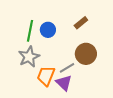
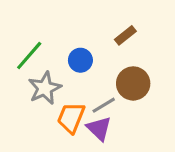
blue circle: (48, 30) -> (80, 60), moved
green line: (30, 31) -> (29, 56), moved, turned 30

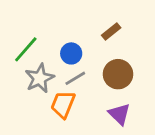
gray line: (104, 105) -> (75, 78), moved
purple triangle: (99, 128) -> (119, 114), moved

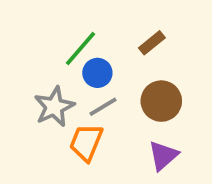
green line: (26, 49) -> (81, 48), moved
purple triangle: (119, 114) -> (163, 156), turned 35

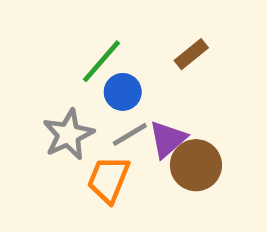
brown circle: (161, 101) -> (196, 165), moved
purple triangle: (163, 156) -> (168, 139), moved

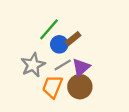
brown rectangle: (191, 54) -> (73, 39), moved
brown circle: (196, 165) -> (80, 87), moved

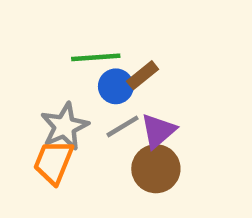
green line: (49, 29) -> (96, 57), turned 45
orange trapezoid: (52, 87) -> (53, 162), moved

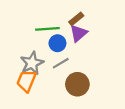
brown rectangle: (143, 75) -> (76, 19), moved
purple triangle: (158, 131) -> (78, 33), moved

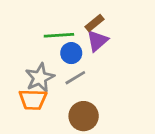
orange trapezoid: (26, 81) -> (33, 100), turned -110
brown circle: (77, 84) -> (84, 116), moved

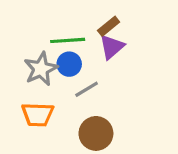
blue circle: (71, 53) -> (69, 64), moved
gray star: (40, 78) -> (41, 69), moved

